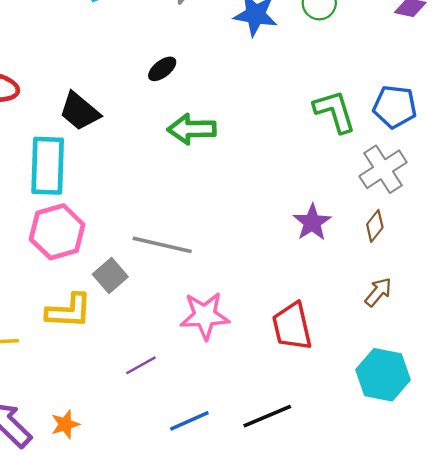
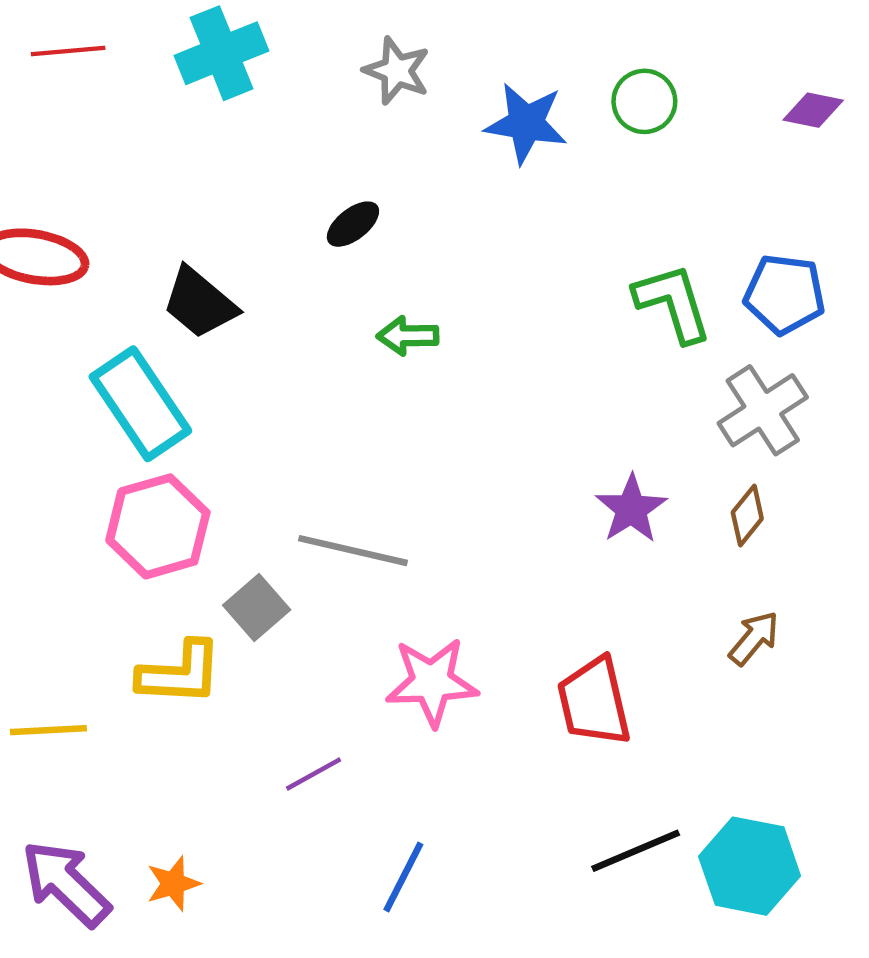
green arrow: (192, 129) -> (408, 336), size x0.7
cyan rectangle: (48, 166) -> (140, 404), turned -36
cyan hexagon: (383, 375) -> (750, 866), moved
black line: (267, 416) -> (636, 851), moved
blue line: (189, 421) -> (403, 877), turned -39

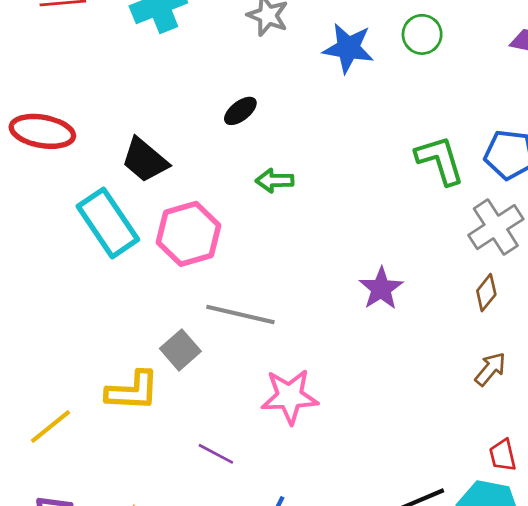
purple star: (631, 509) -> (381, 289), moved
pink hexagon: (158, 526) -> (189, 234), moved
red trapezoid: (594, 702) -> (503, 455), moved, size x0.6
yellow line: (48, 730) -> (51, 426), turned -36
purple line: (314, 774) -> (216, 454), turned 57

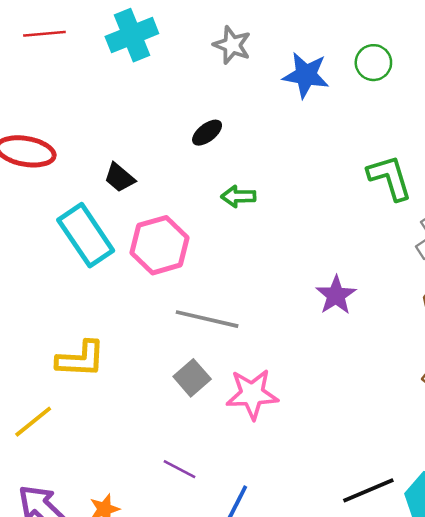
black trapezoid: (145, 160) -> (119, 178), size x0.7
gray square: (180, 350) -> (192, 378), moved
yellow L-shape: (132, 391) -> (81, 359), moved
purple line: (216, 454) -> (180, 469), moved

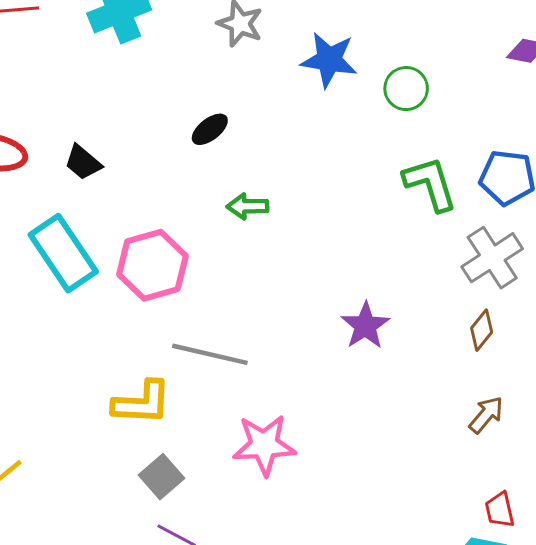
green circle: (373, 63) -> (406, 89), moved
black trapezoid: (119, 178) -> (83, 163), moved
yellow L-shape: (81, 359) -> (142, 403), moved
gray square: (192, 378) -> (161, 477), moved

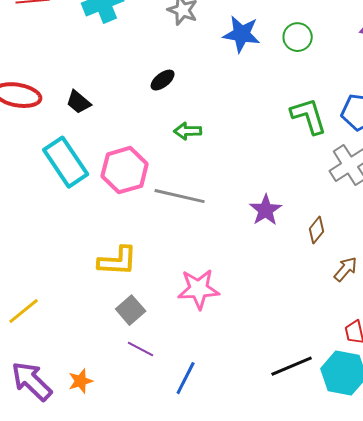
green circle: (406, 89) -> (298, 37), moved
brown diamond: (482, 330) -> (317, 230), moved
gray line: (210, 354) -> (180, 196), moved

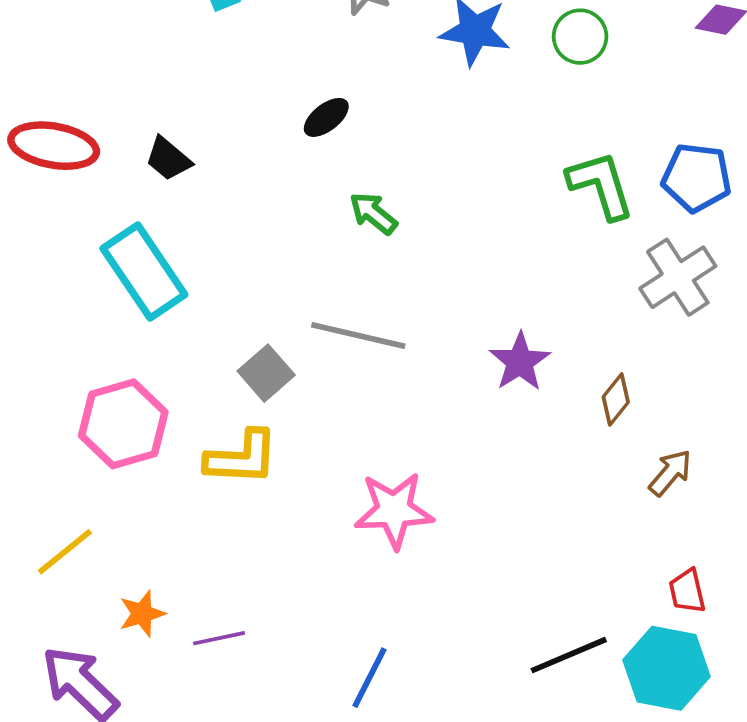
green arrow: (188, 131) -> (373, 213), turned 40
pink hexagon: (125, 170) -> (123, 424), moved
gray square: (131, 310) -> (266, 373), moved
purple line: (141, 349) -> (219, 638), moved, turned -40
orange star: (81, 381) -> (142, 614), moved

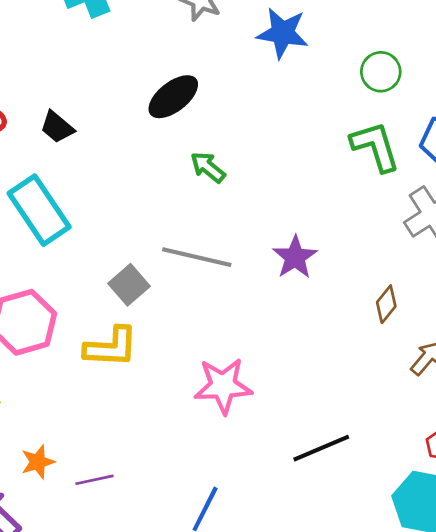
green circle: (580, 37) -> (381, 72), moved
black ellipse: (326, 117) -> (173, 97), size x1.5
purple star: (520, 362) -> (295, 257), moved
black line: (569, 655) -> (321, 448), moved

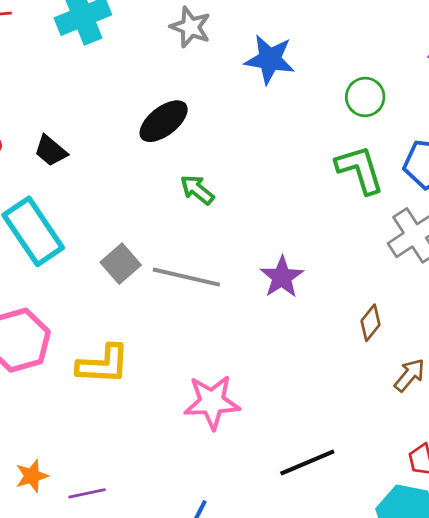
gray square: (129, 285) -> (121, 264), moved

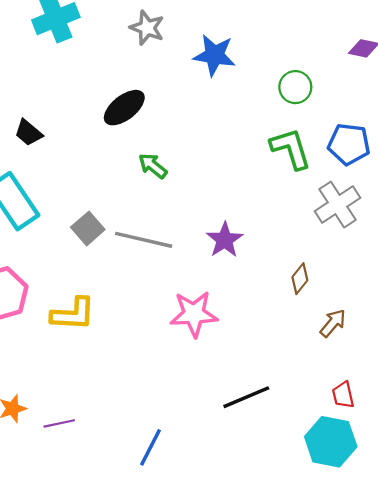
pink star: (212, 402) -> (194, 314), moved

